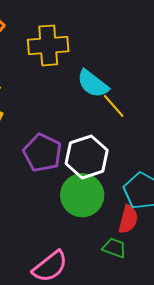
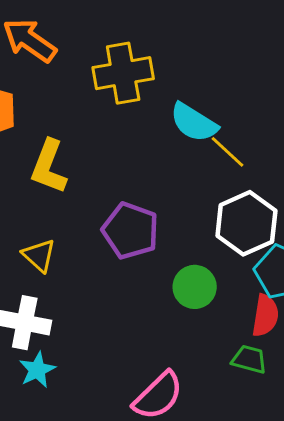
white hexagon: (87, 157) -> (246, 223), moved
green circle: (82, 195) -> (195, 287), size x0.7

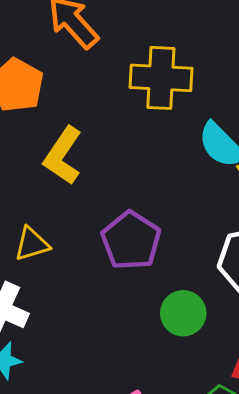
yellow triangle: (39, 255) -> (32, 244), turned 48

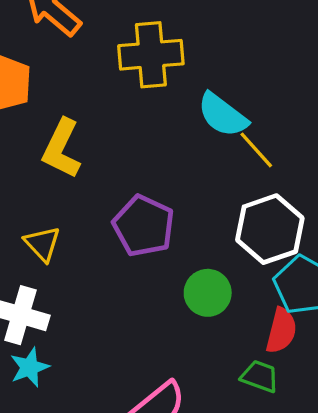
yellow triangle: (32, 244) -> (42, 244), turned -48

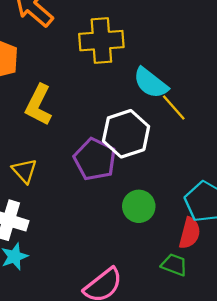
white hexagon: (270, 229) -> (126, 134), moved

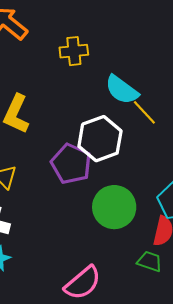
yellow cross: (101, 41) -> (74, 51), size x0.7
green circle: (139, 206) -> (114, 207), size x1.4

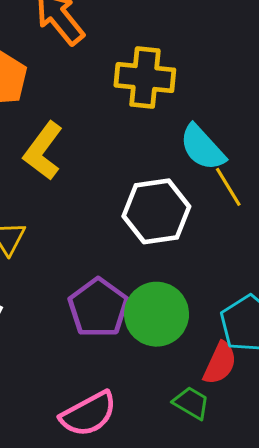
yellow cross: (74, 51) -> (145, 78), size x1.4
purple pentagon: (71, 164) -> (98, 308), moved

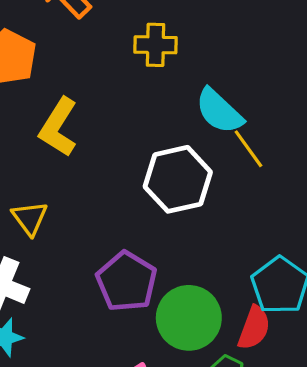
yellow cross: (145, 78) -> (155, 45), size x0.7
green circle: (157, 314) -> (189, 318), moved

